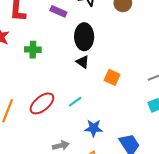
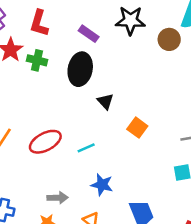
black ellipse: (84, 37) -> (80, 69), moved
green cross: (33, 50) -> (37, 60), moved

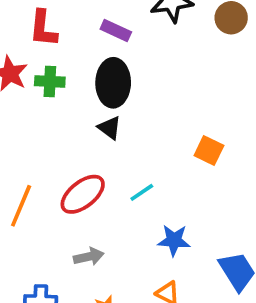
black triangle: (105, 101) -> (110, 128), moved
gray arrow: (58, 198) -> (89, 257), moved

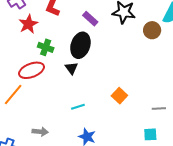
green cross: (50, 81) -> (46, 47), moved
red ellipse: (83, 194) -> (31, 70), moved

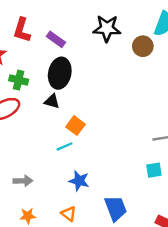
purple rectangle: (90, 19) -> (56, 39), moved
black triangle: (71, 68) -> (52, 101), turned -32
orange square: (119, 96) -> (75, 126), moved

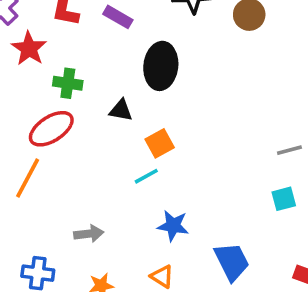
black ellipse: (60, 73) -> (161, 66), moved
orange square: (75, 126) -> (160, 143), turned 30

